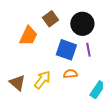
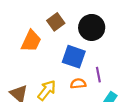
purple line: (88, 50) -> (98, 75), moved

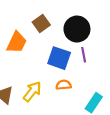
purple line: (98, 75) -> (84, 55), moved

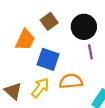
blue square: (59, 58) -> (48, 59), moved
orange semicircle: (64, 85) -> (71, 81), size x1.5

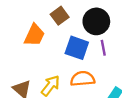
blue square: (48, 59) -> (77, 48), moved

